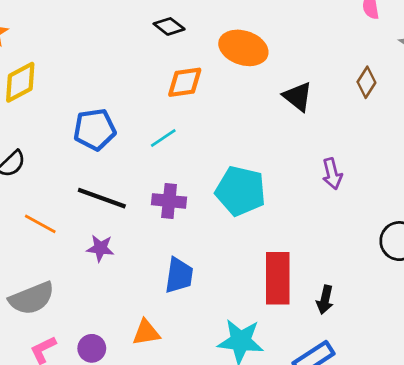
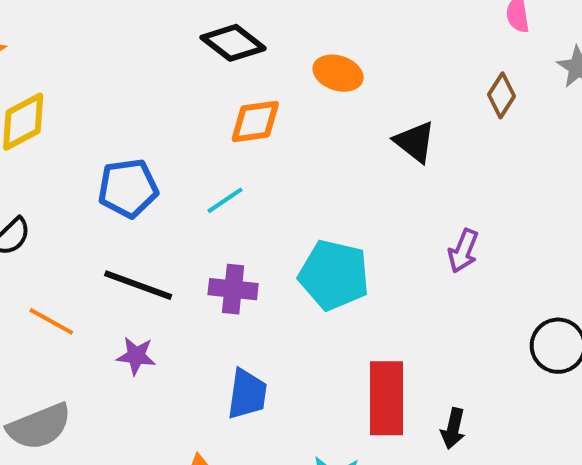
black diamond: (169, 26) -> (233, 43), size x1.4
orange ellipse: (243, 48) -> (338, 73), size x0.7
brown diamond: (366, 82) -> (502, 95), moved
purple arrow: (332, 174) -> (463, 251), turned 36

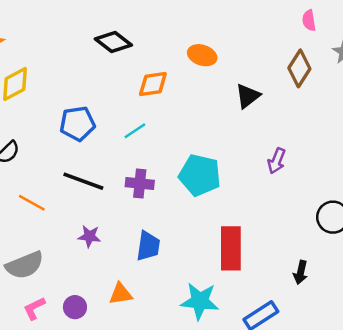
black diamond: (233, 43) -> (113, 42), moved
brown diamond: (502, 95) -> (299, 68), size x1.4
black triangle: (415, 142) -> (248, 96), turned 44
purple star: (136, 356) -> (89, 236), moved
black arrow: (453, 428) -> (301, 272), moved

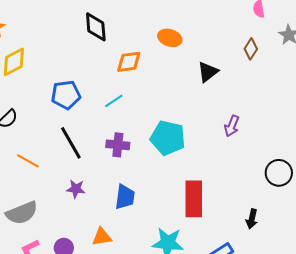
black diamond: (113, 42) -> (96, 27), turned 48
brown diamond: (299, 68) -> (251, 49), size x0.7
black line: (83, 181) -> (71, 143), turned 40

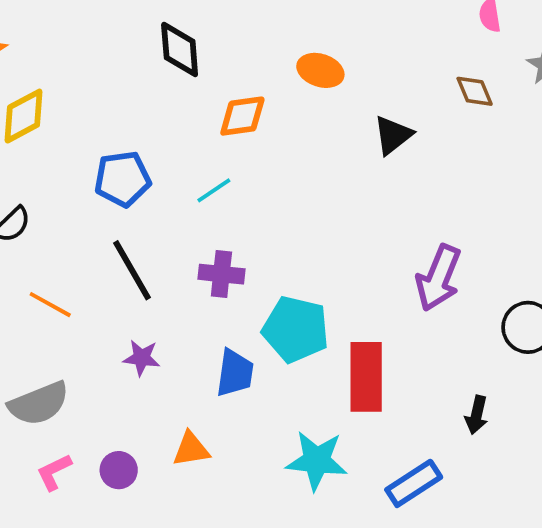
brown diamond: (251, 49) -> (475, 91), turned -55
purple arrow: (232, 126) -> (438, 278), moved, size x1.6
cyan pentagon: (168, 138) -> (296, 329), moved

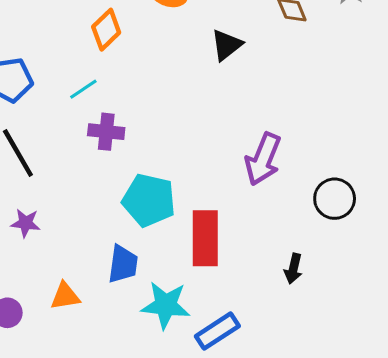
orange diamond: (242, 116) -> (106, 30), turned -36
purple cross: (221, 274) -> (106, 132), moved
blue trapezoid: (235, 373) -> (123, 264), moved
blue rectangle: (414, 483) -> (217, 331), moved

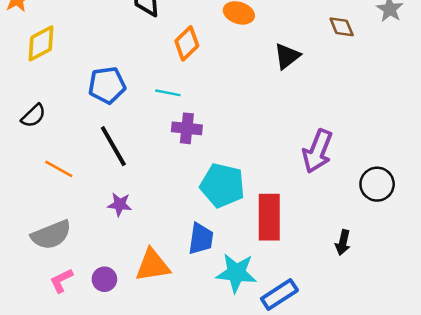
cyan line: (83, 89) -> (168, 93), turned 45
orange triangle: (65, 296) -> (153, 265), size x1.4

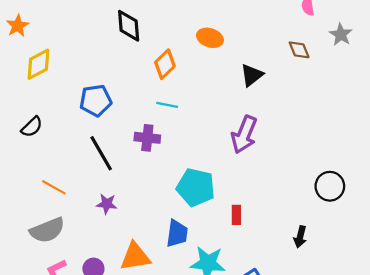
cyan line: (168, 93) -> (167, 105), moved
purple cross: (187, 128) -> (147, 138), moved
purple arrow: (317, 151) -> (244, 135), moved
orange line: (59, 169) -> (54, 187), moved
red rectangle: (269, 217) -> (236, 215), size x0.5

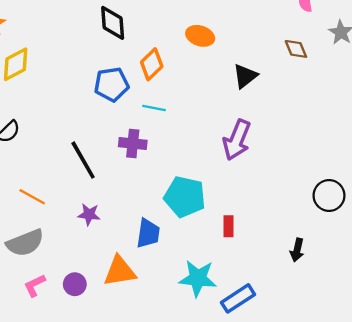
blue pentagon: (96, 100) -> (111, 84), moved
blue trapezoid: (177, 234) -> (148, 233), moved

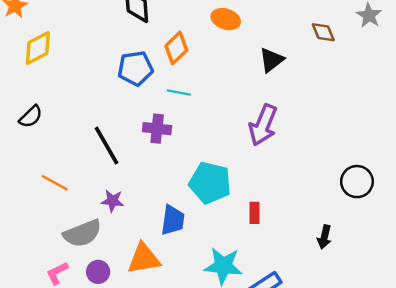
gray semicircle: (25, 243) -> (82, 233), moved

